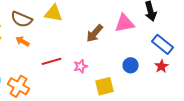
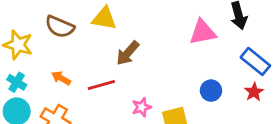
brown arrow: (95, 33) -> (128, 53), moved
orange arrow: (23, 41) -> (61, 78), moved
pink star: (81, 66) -> (142, 107), moved

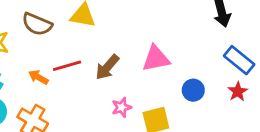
pink triangle: (203, 32) -> (156, 59), moved
brown arrow: (128, 53) -> (107, 67), moved
red line: (101, 85) -> (67, 66), moved

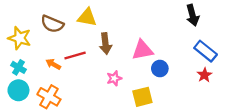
brown arrow: (107, 67) -> (105, 44), moved, turned -48
blue circle: (193, 90) -> (160, 69), moved
pink star: (122, 107) -> (114, 78), moved

